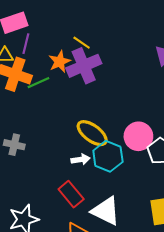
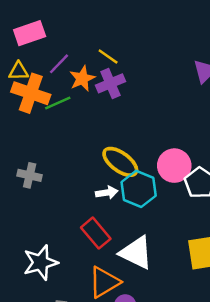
purple line: (26, 44) -> (59, 64), moved, turned 30
purple cross: (84, 66) -> (110, 83), size x0.7

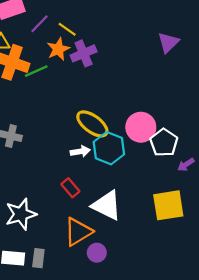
yellow line: (108, 56) -> (67, 29), moved
purple line: (59, 64) -> (40, 24), moved
red rectangle: (96, 233) -> (70, 188), size x0.7

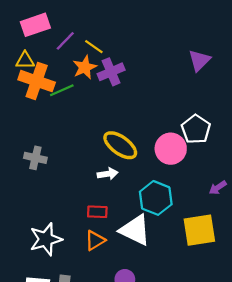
white pentagon: (164, 143) -> (196, 129), moved
cyan hexagon: (109, 148) -> (156, 198), moved
red rectangle: (70, 188) -> (97, 212), turned -48
orange triangle: (78, 232) -> (95, 240), moved, size x0.7

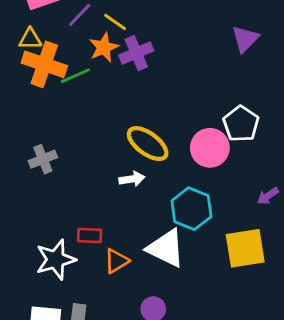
gray cross: (35, 158) -> (43, 159), turned -35
red rectangle: (97, 212) -> (90, 236), moved

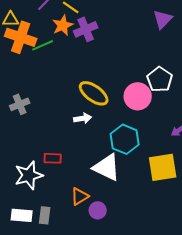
orange triangle: (116, 261) -> (80, 196), moved

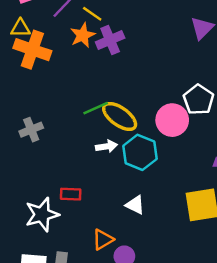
green line: (43, 45) -> (96, 108), moved
cyan hexagon: (125, 139) -> (140, 152), moved
white triangle: (107, 167) -> (135, 205), size x0.6

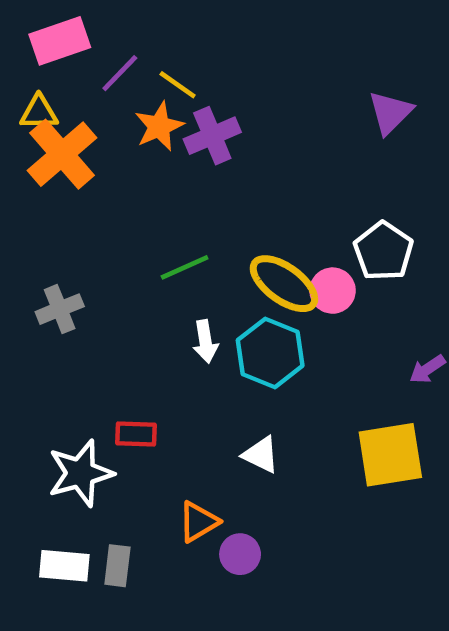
orange cross: (32, 50) -> (62, 154), turned 30
yellow ellipse: (120, 116) -> (284, 284), moved
pink circle: (172, 120) -> (333, 291), size x0.7
white arrow: (106, 146) -> (205, 341), turned 90

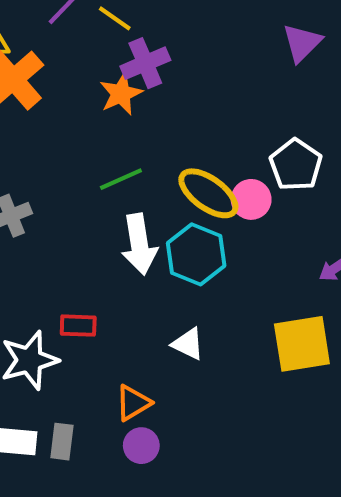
orange star: (159, 126) -> (121, 94), moved
white arrow: (205, 341) -> (139, 244), size x1.6
purple circle: (240, 554) -> (141, 446), moved

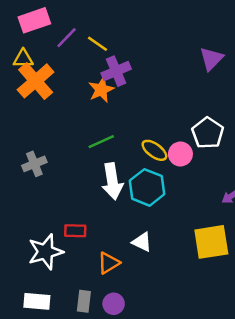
yellow ellipse: (208, 193) -> (154, 150), size x0.7
orange triangle: (133, 403) -> (109, 263), moved
gray rectangle: (62, 442) -> (84, 301), moved

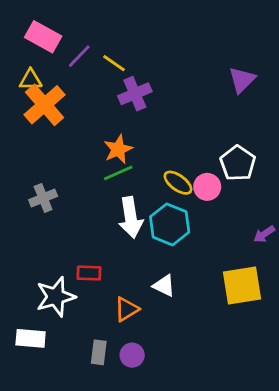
pink rectangle: (34, 20) -> (43, 37), turned 48
orange star: (101, 90) -> (118, 149), moved
white rectangle: (37, 301) -> (31, 338), moved

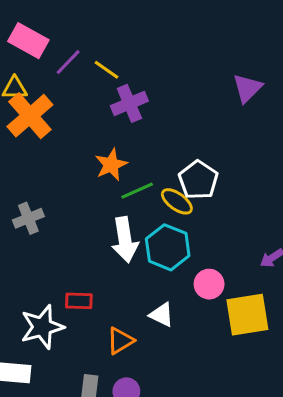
white pentagon: (238, 163) -> (198, 180), moved
green line: (118, 173) -> (137, 191), moved
pink circle: (207, 187) -> (209, 284), moved

